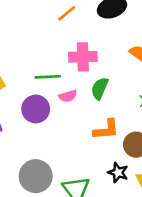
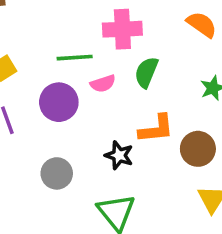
black star: (118, 172) -> (119, 155), moved
gray circle: (36, 176) -> (57, 173), moved, size x0.7

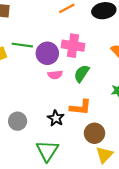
green line: (75, 58) -> (22, 45), moved
purple circle: (59, 102) -> (47, 53), moved
brown circle: (198, 149) -> (94, 133), moved

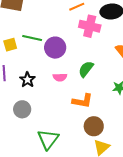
pink cross: (73, 46) -> (90, 26), moved
pink semicircle: (55, 75) -> (60, 77), moved
black star: (56, 118) -> (27, 80), moved

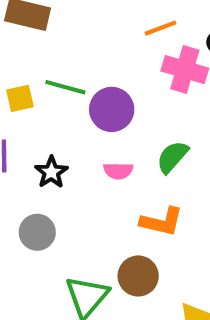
brown circle: (94, 126) -> (138, 276), moved

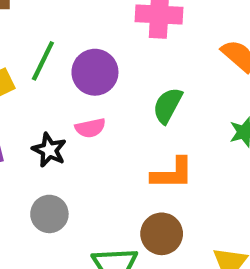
green line: (65, 87) -> (43, 61), turned -66
pink semicircle: (118, 171) -> (90, 128), moved

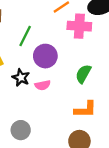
green line: (43, 61) -> (25, 36), moved
black star: (49, 150) -> (21, 78), moved

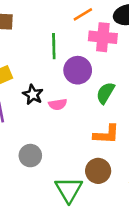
green line: (25, 36) -> (54, 46), moved, turned -30
purple circle: (45, 56) -> (78, 70), moved

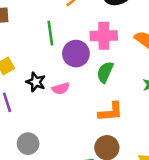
pink cross: (103, 37) -> (104, 36), moved
gray circle: (30, 156) -> (28, 144), moved

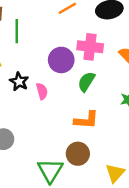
green line: (50, 33) -> (17, 31), moved
pink semicircle: (61, 89) -> (42, 91), turned -98

